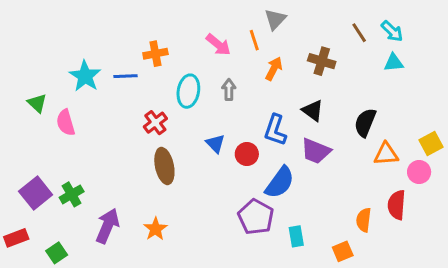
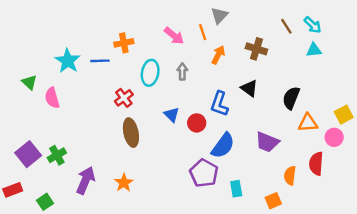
purple trapezoid: (316, 151) -> (267, 142), moved

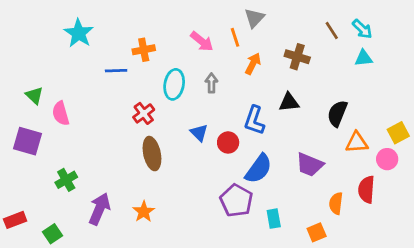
cyan star: (68, 61) -> (79, 33), moved
black triangle: (249, 88) -> (289, 102), turned -42
purple square: (28, 154) -> (27, 141), moved, turned -35

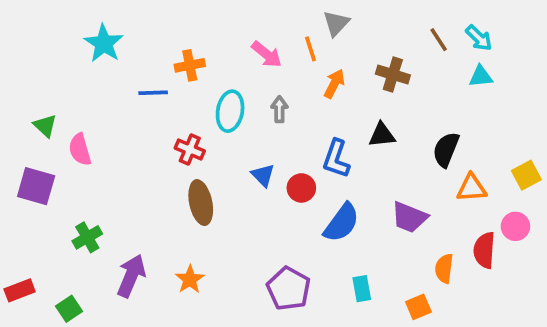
red cross: (144, 113) -> (190, 150), turned -30
pink circle: (387, 159) -> (515, 226), moved
purple pentagon: (236, 201) -> (289, 289), moved

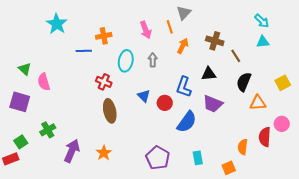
brown line: (439, 40) -> (236, 56), moved
pink arrow: (267, 54) -> (146, 30), turned 30
yellow square: (526, 175) -> (283, 83), moved
purple trapezoid: (409, 217) -> (213, 104), moved
green square: (69, 309) -> (21, 142), moved

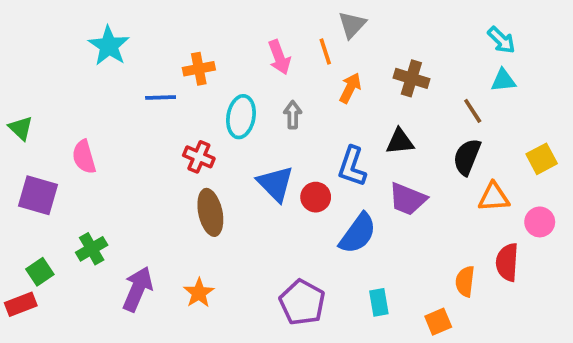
brown line: (236, 56) -> (473, 111), moved
green triangle: (25, 69) -> (21, 128), moved
blue triangle: (144, 96) -> (275, 184), size x1.5
pink circle: (282, 124) -> (540, 222), moved

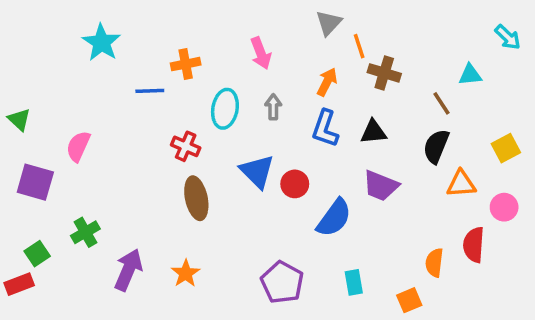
cyan arrow: (501, 40) -> (508, 37), moved
orange line: (325, 52) -> (359, 46), moved
pink semicircle: (84, 157) -> (78, 146), turned 40
blue L-shape: (352, 166) -> (325, 128), moved

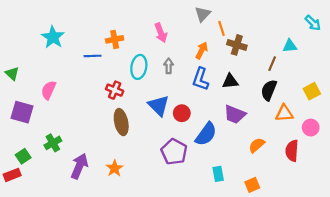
cyan star: (102, 43) -> (53, 37), moved
brown line: (441, 103) -> (272, 64), turned 56
orange semicircle: (434, 263) -> (257, 145), moved, turned 42
purple pentagon: (282, 282) -> (174, 152), moved

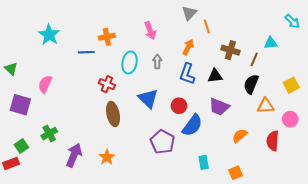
brown cross: (237, 45) -> (230, 50), moved
red circle: (182, 113) -> (179, 106), moved

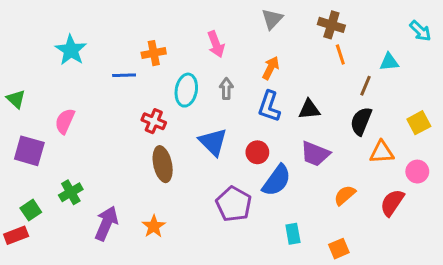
orange line: (207, 26) -> (340, 55), moved
brown cross: (230, 50) -> (331, 25), moved
red semicircle: (273, 141) -> (392, 203), turned 30

